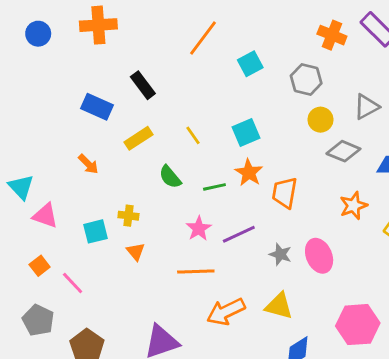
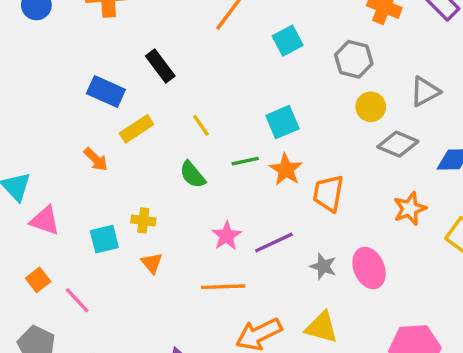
yellow line: (193, 135) -> (201, 125), moved
yellow rectangle: (138, 138) -> (137, 129), moved
green line: (214, 187) -> (245, 161), moved

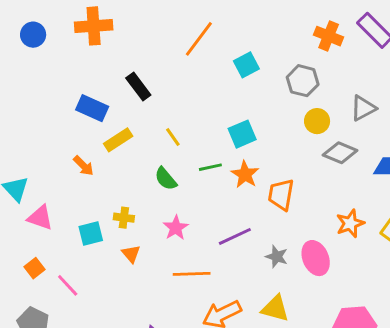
orange star: (410, 209) -> (350, 223), moved
pink star: (226, 236) -> (176, 228), moved

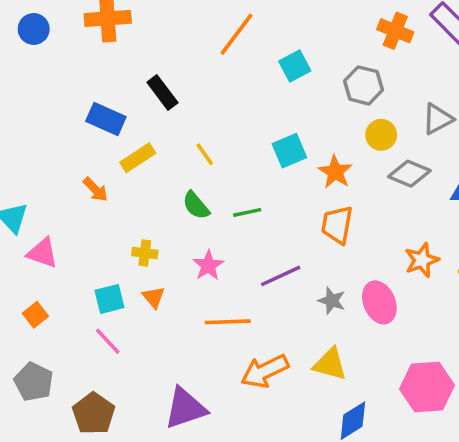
green line: (210, 167) -> (247, 212), moved
orange star: (245, 174) -> (335, 172), moved
cyan square: (91, 234) -> (109, 299), moved
pink line: (68, 285) -> (108, 341), moved

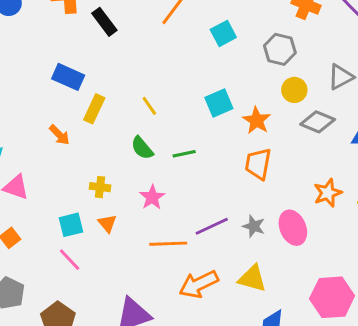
black rectangle: (162, 92) -> (104, 22), moved
yellow rectangle: (138, 158) -> (94, 109), turned -32
purple line: (281, 276) -> (212, 226), moved

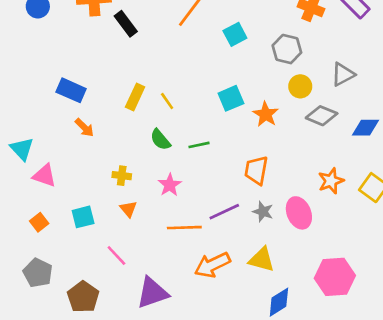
blue rectangle: (68, 77) -> (71, 90), moved
yellow rectangle: (94, 109) -> (135, 97), moved
orange trapezoid: (258, 164) -> (256, 170), moved
cyan square: (71, 225) -> (83, 217), moved
pink line: (70, 260) -> (116, 256), moved

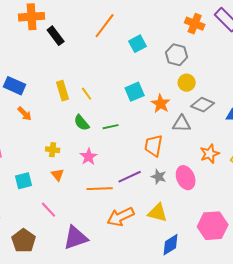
gray triangle: (343, 74) -> (182, 124), moved, turned 30
yellow rectangle: (135, 97) -> (63, 91), turned -42

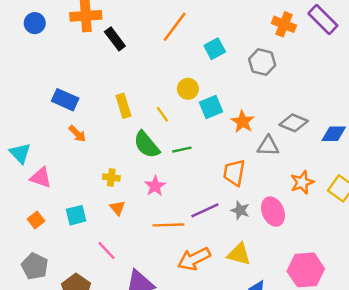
yellow circle: (187, 83) -> (188, 89), moved
yellow line: (87, 94) -> (162, 114), moved
green semicircle: (82, 123) -> (147, 145), size x1.4

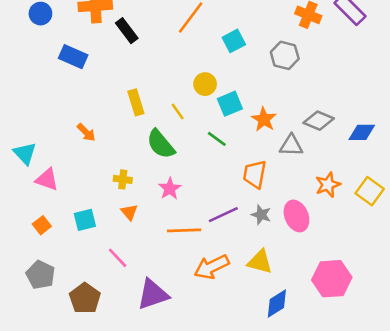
blue rectangle: (65, 100) -> (73, 57), moved
green line: (182, 150) -> (217, 139), moved, turned 48

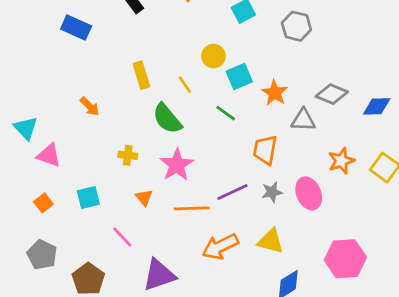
pink star: (170, 189) -> (177, 165), size x1.4
orange triangle: (129, 212) -> (144, 198), moved
gray star: (261, 215) -> (272, 192), turned -30

